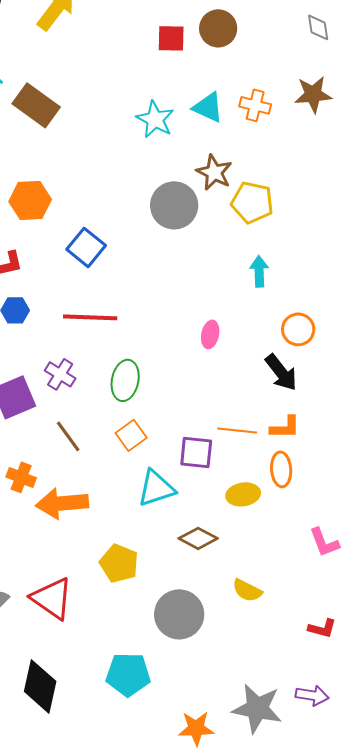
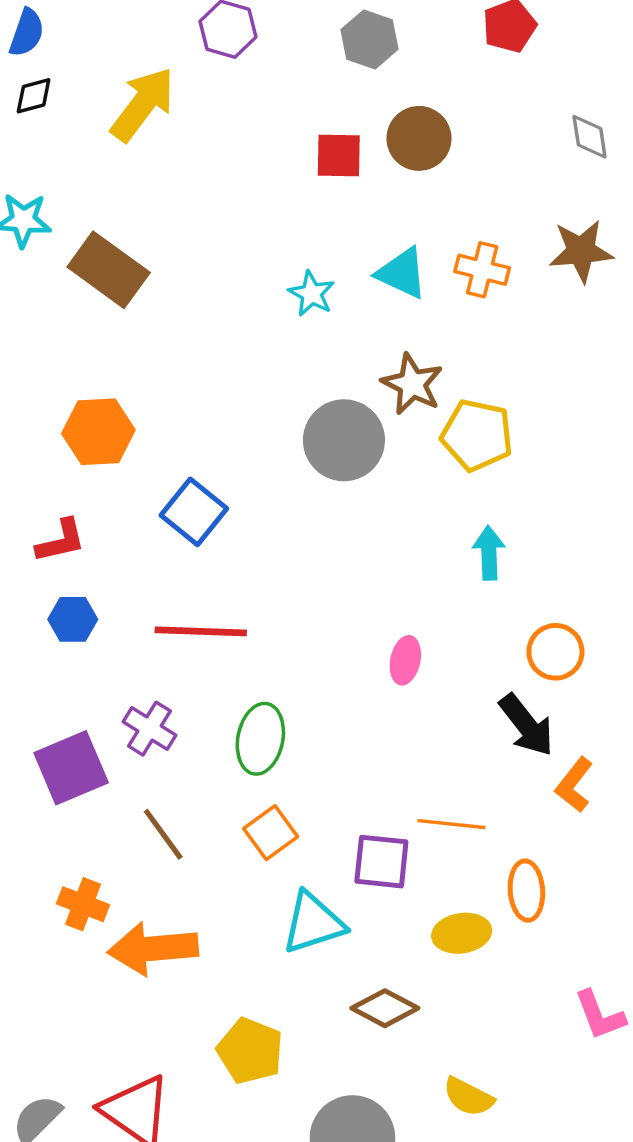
cyan star: (155, 119) -> (312, 294), size x0.7
orange L-shape: (285, 427) -> (574, 785), moved, turned 128

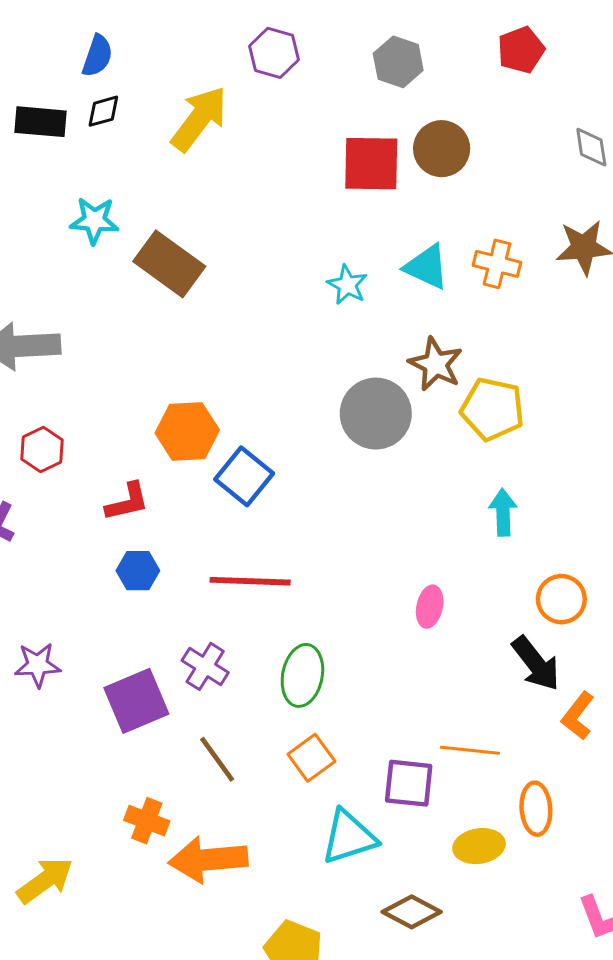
red square: (339, 155) -> (371, 164), size x1.4
orange hexagon: (98, 432) -> (187, 431), moved

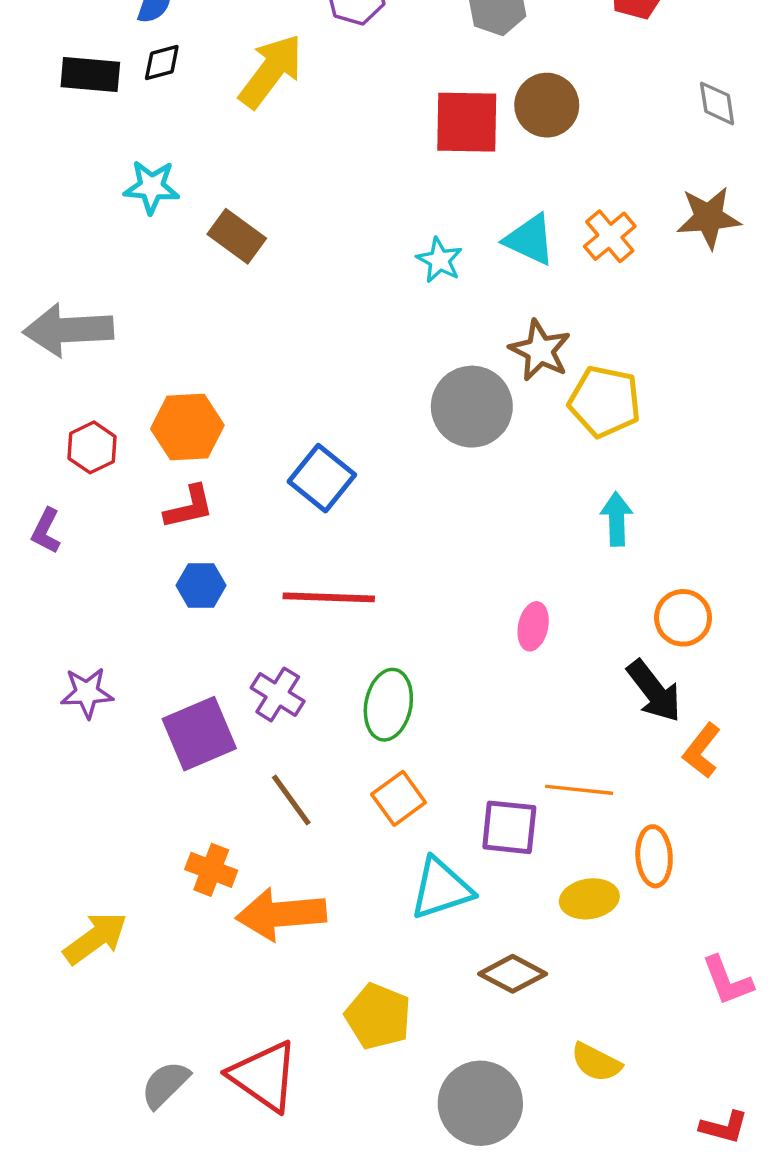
brown rectangle: (169, 264) -> (237, 236), size x0.7
orange cross: (497, 264) -> (610, 236), turned 36
orange hexagon: (187, 431) -> (187, 427), moved

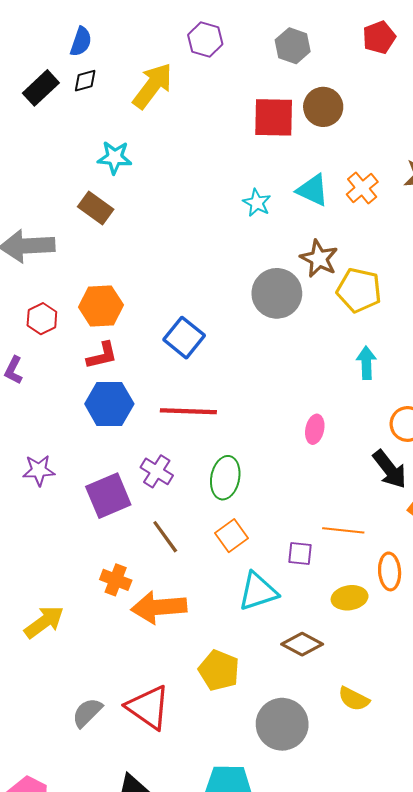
black rectangle: (90, 74) -> (41, 88), turned -48
cyan star: (152, 187) -> (115, 157), moved
brown rectangle: (237, 236) -> (96, 208), moved
blue hexagon: (201, 585) -> (109, 404), size x1.6
purple square: (509, 827) -> (300, 554), size x0.7

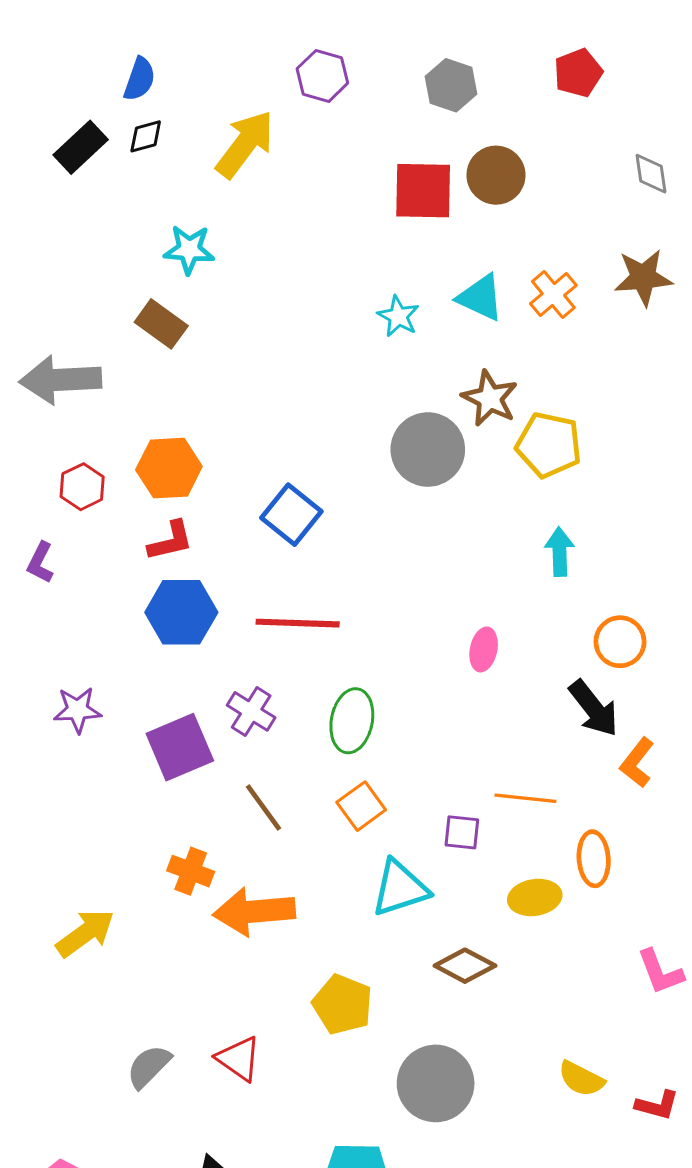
yellow semicircle: (354, 699) -> (581, 1079), moved
red triangle: (148, 707) -> (239, 1059), size x0.7

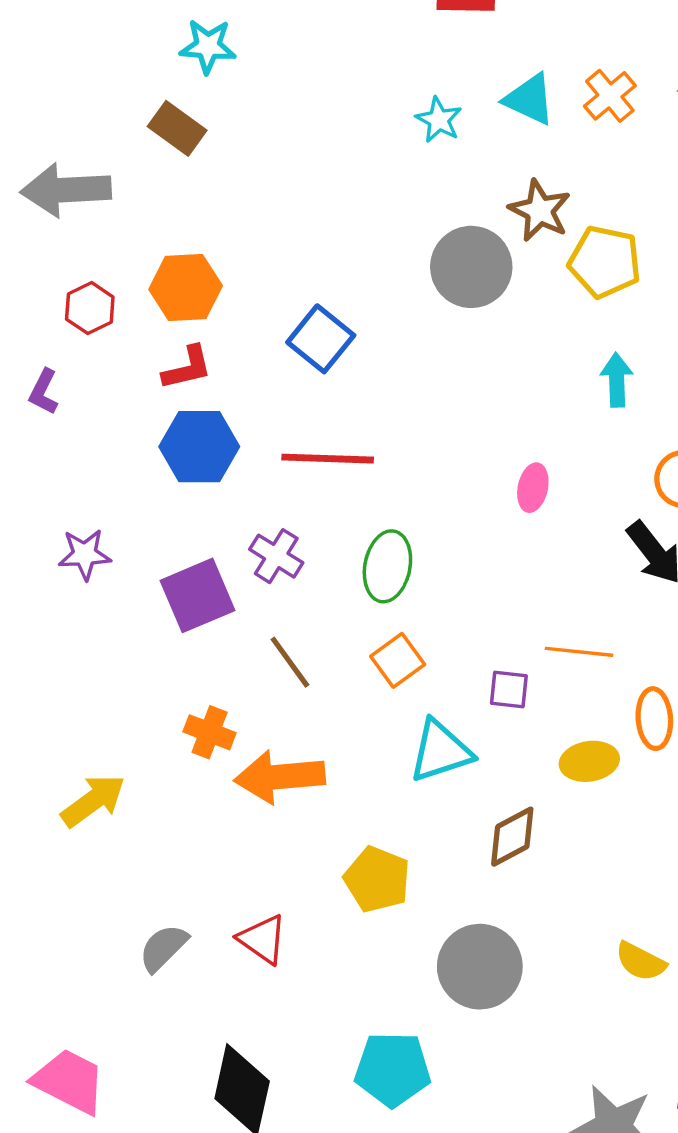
brown diamond: (465, 966) -> (512, 837), turned -56

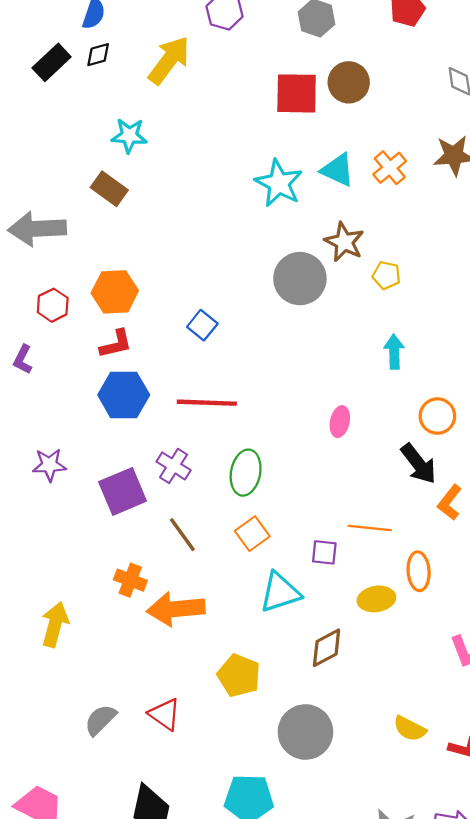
cyan star: (439, 120) -> (279, 183), size x1.6
yellow pentagon: (605, 262) -> (386, 275), size x0.6
blue square: (321, 339) -> (202, 325), size x0.7
yellow arrow: (93, 801) -> (55, 624), turned -39

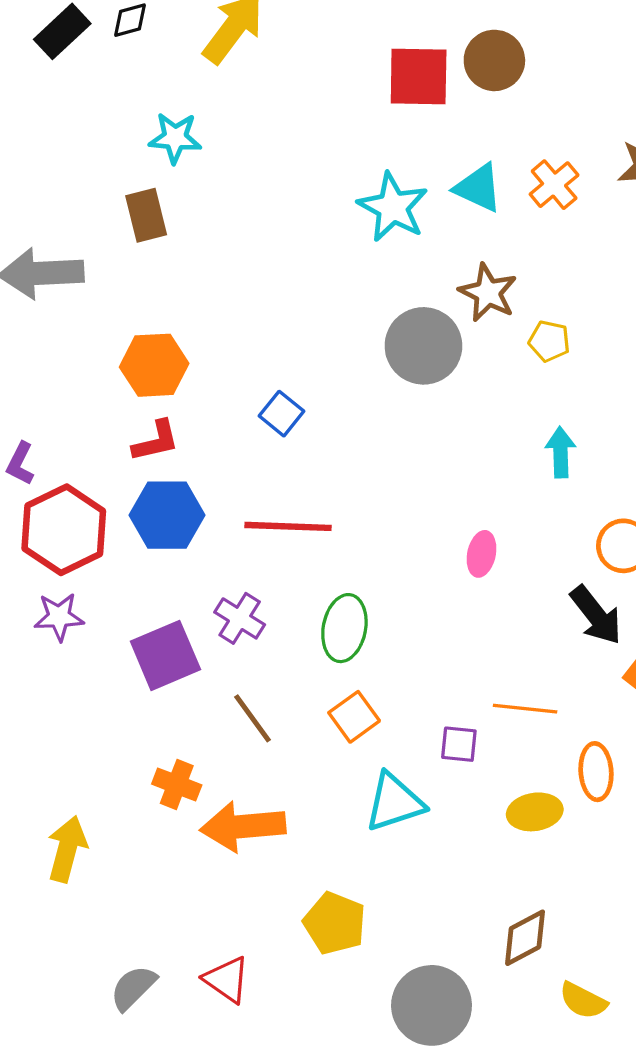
brown rectangle: (109, 189) -> (146, 215), turned 40
red hexagon: (53, 305) -> (64, 530), moved, size x1.8
brown diamond: (327, 648) -> (525, 938), moved

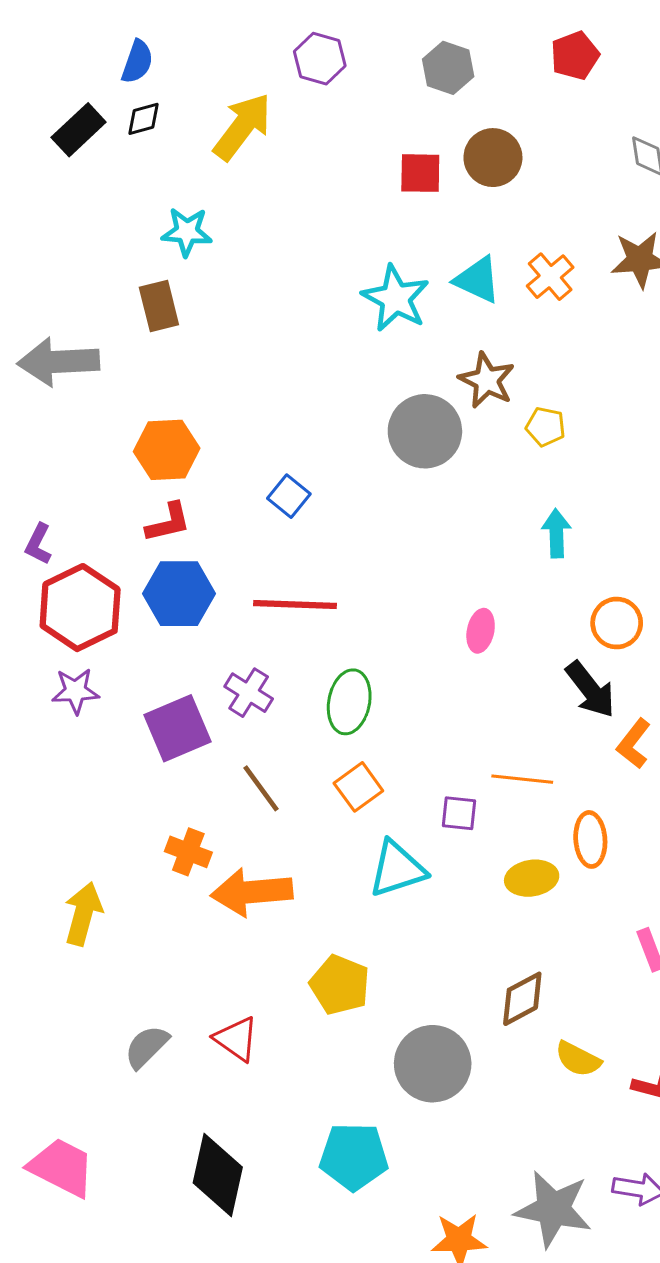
red square: (419, 77) -> (420, 173), size x0.7

